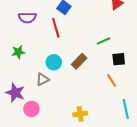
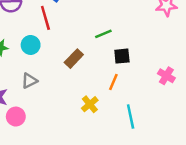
cyan circle: (54, 62) -> (31, 45), moved
orange line: (112, 80) -> (113, 82), turned 56
yellow cross: (80, 114) -> (90, 104), moved, turned -32

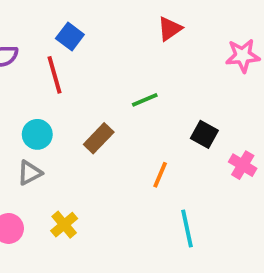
cyan circle: (31, 45) -> (37, 134), moved
black square: (122, 56) -> (204, 134), moved, turned 35
yellow cross: (90, 104) -> (64, 225), moved

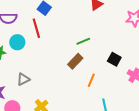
cyan circle: (37, 134) -> (17, 42), moved
brown rectangle: (99, 138) -> (75, 61), moved

